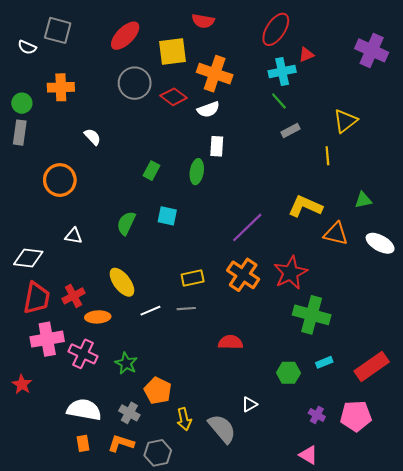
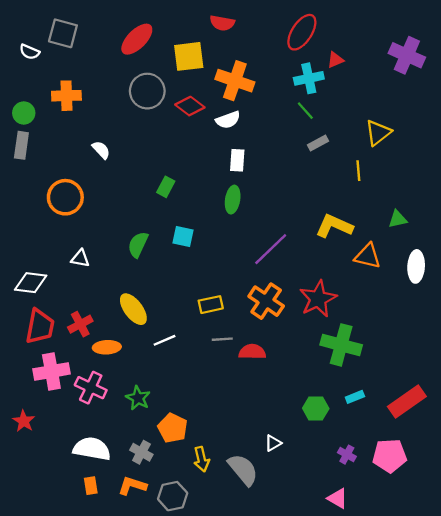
green ellipse: (197, 172) -> (233, 200), moved
white ellipse: (380, 243) -> (416, 266), turned 64
gray line: (186, 309) -> (222, 339), moved
red semicircle: (230, 342) -> (252, 352), moved

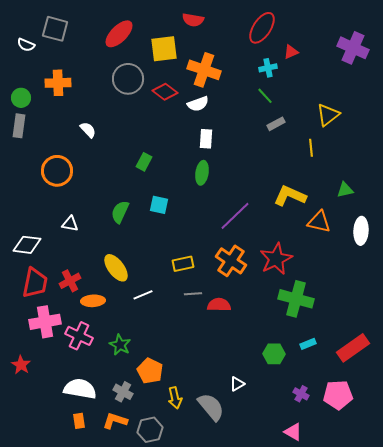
cyan cross: (309, 78) -> (268, 68), size x0.7

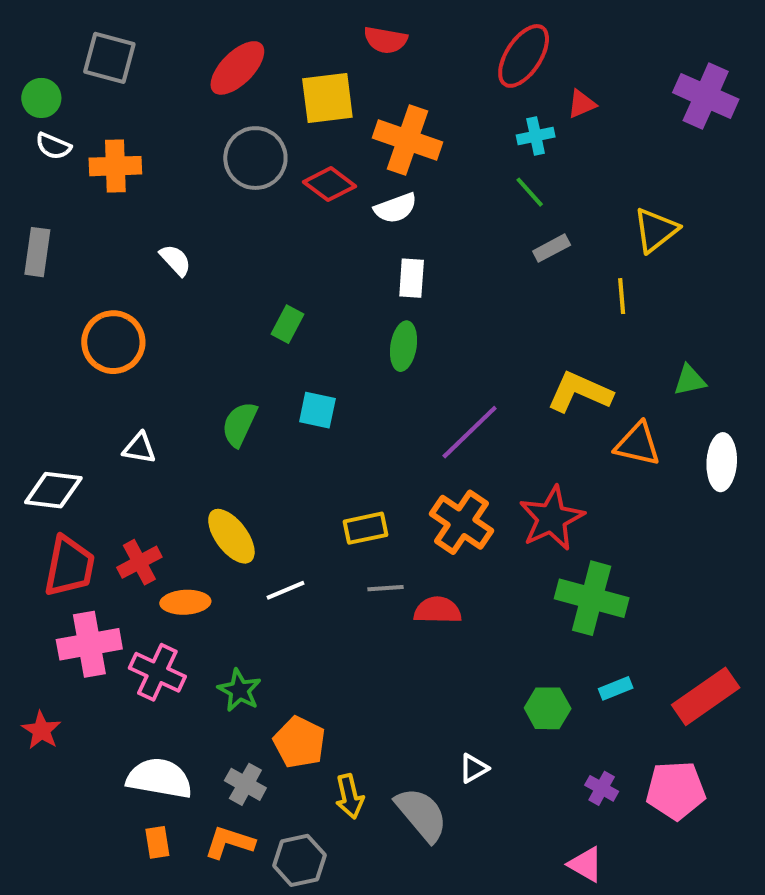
white semicircle: (26, 45) -> (53, 146), moved
green circle: (21, 98) -> (41, 98), moved

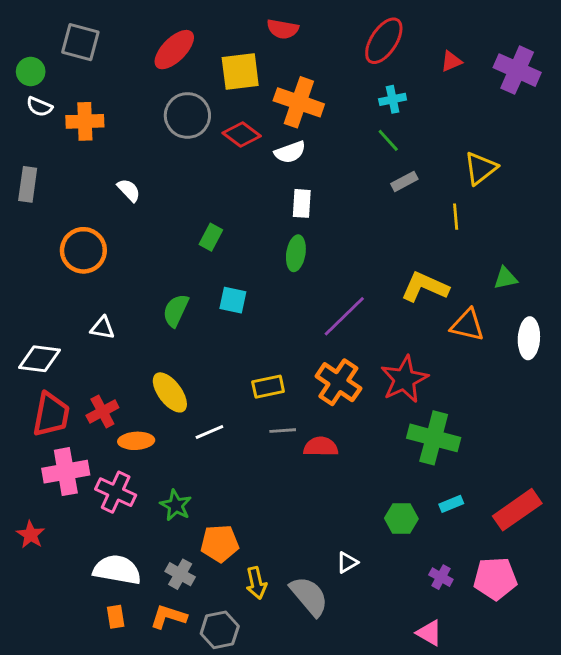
red triangle: (582, 104) -> (451, 61), moved
orange pentagon: (299, 742) -> (220, 543), turned -30

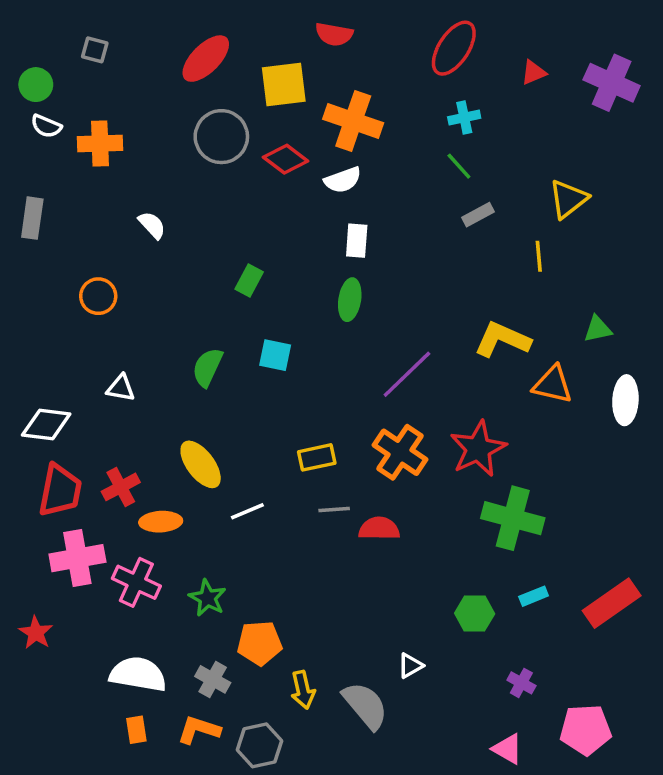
gray square: (80, 42) -> (95, 50), size x0.6
orange circle: (83, 250) -> (98, 296), size x0.7
pink pentagon: (495, 579) -> (586, 730), moved

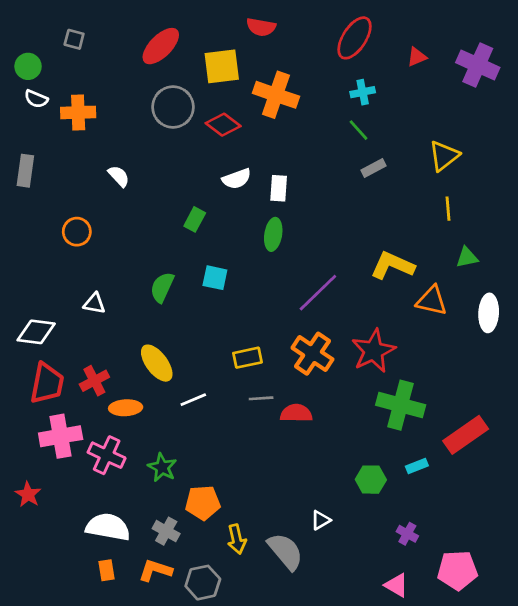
white semicircle: (343, 180) -> (237, 179), moved
yellow line: (539, 256) -> (448, 209), moved
red rectangle: (612, 603) -> (466, 435), moved

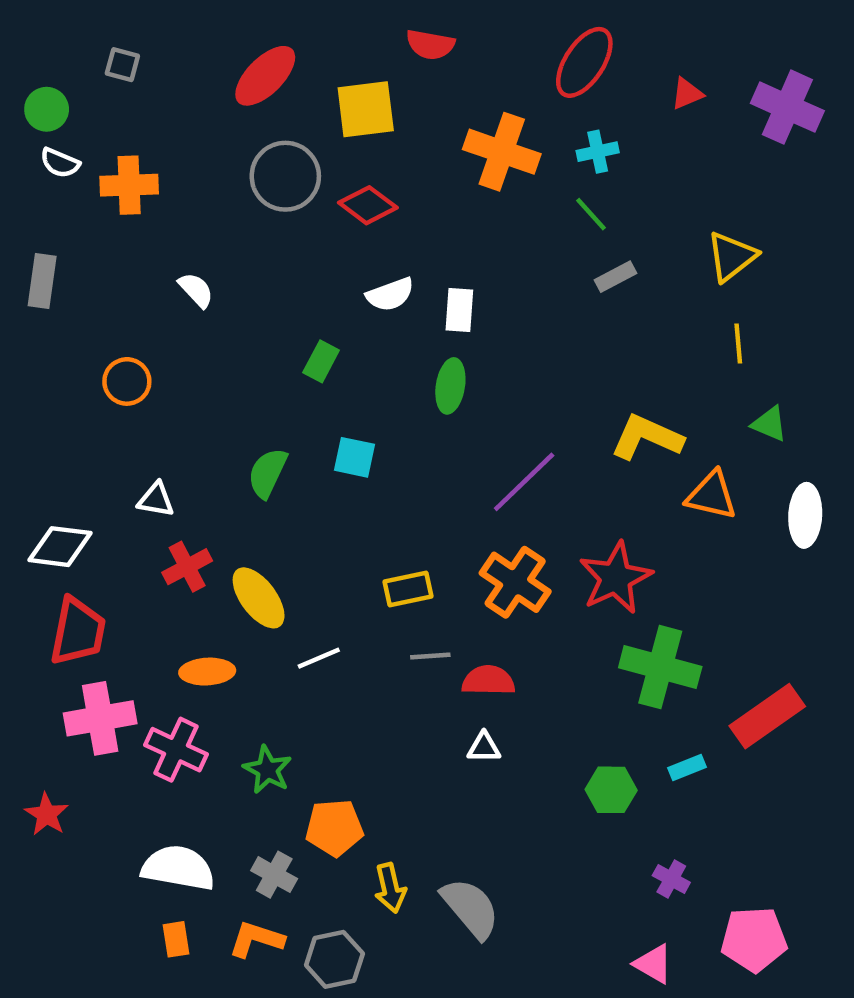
orange cross: (276, 95) -> (502, 152), moved
green triangle: (467, 257) -> (770, 424), turned 35
red cross: (94, 381) -> (187, 567), moved
white triangle: (321, 520) -> (484, 747), moved, turned 30

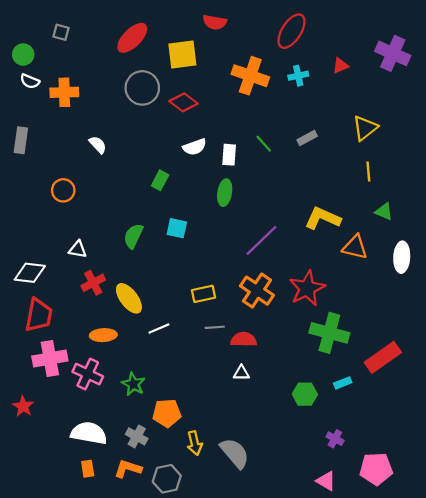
red triangle: (687, 94) -> (340, 66), moved
green line: (591, 214) -> (264, 144), moved

